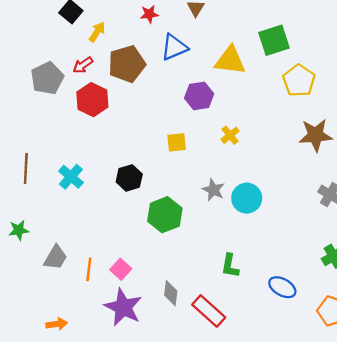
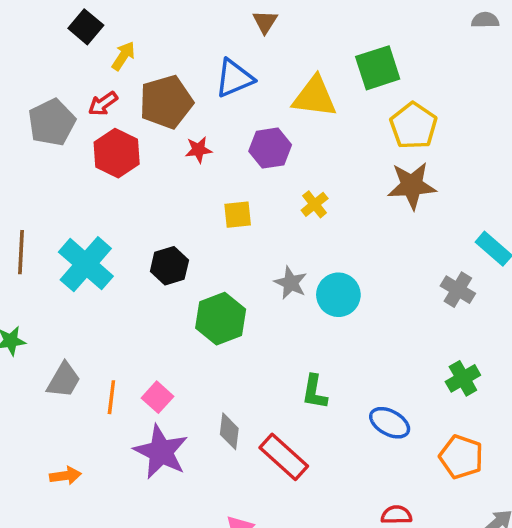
red star: (149, 14) -> (198, 150), moved
brown star: (316, 135) -> (412, 186), moved
cyan cross: (71, 177) -> (86, 264), size x1.5

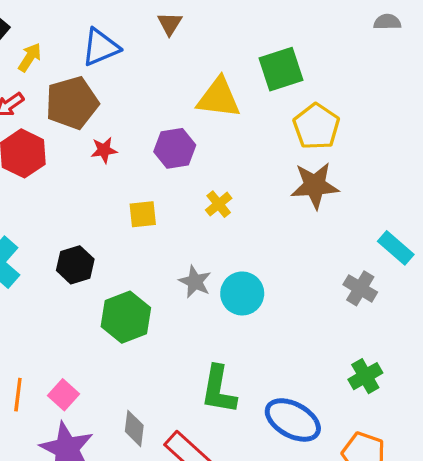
blue triangle: (234, 78) -> (101, 47), moved
green L-shape: (315, 392) -> (219, 390), size x1.4
blue ellipse: (390, 423) -> (293, 420), size x1.4

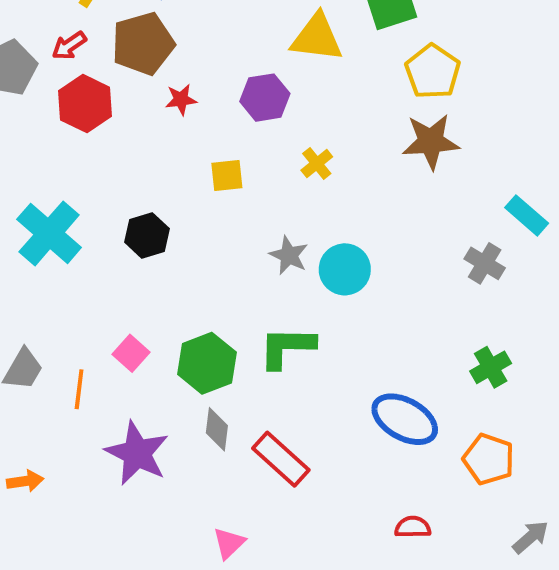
green hexagon: (126, 317) -> (207, 363), moved
green L-shape: (219, 390) -> (287, 347), moved, turned 81
pink square: (63, 395) -> (131, 353), moved

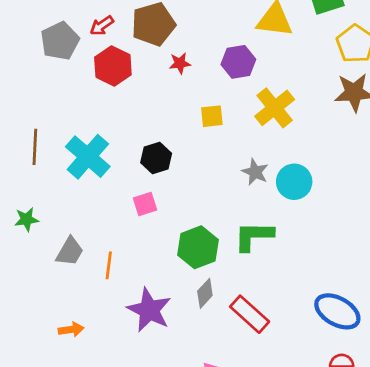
yellow cross: (317, 163) -> (275, 108), size x1.8
pink square: (131, 353) -> (145, 204), moved, turned 30
blue ellipse: (405, 419) -> (337, 311), moved
gray diamond: (217, 429) -> (205, 293), turned 36

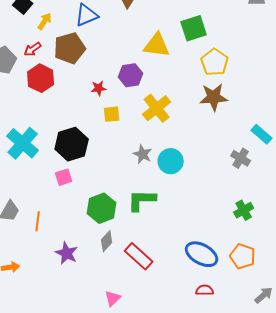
red star: (180, 63) -> (99, 88), moved
black hexagon: (156, 158) -> (72, 144), size x1.5
purple star: (149, 310) -> (67, 253), size x0.7

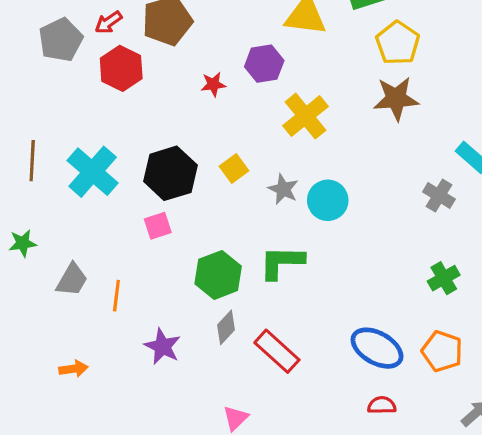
yellow square: (112, 114) -> (234, 169), moved, turned -30

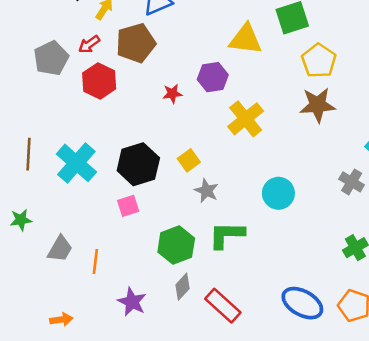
gray star: (283, 189) -> (206, 191), moved
cyan circle: (328, 200) -> (278, 193), moved

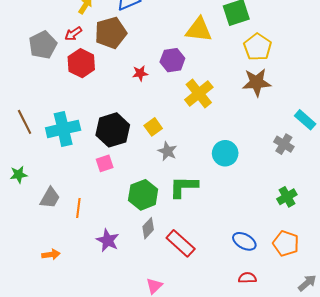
brown line: (28, 154) -> (25, 122), turned -30
cyan cross: (76, 163) -> (63, 129), turned 36
blue ellipse: (302, 303) -> (244, 241), size x0.7

